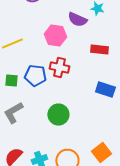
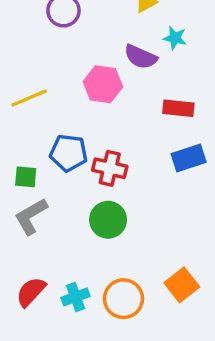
red cross: (59, 68) -> (110, 168), moved
green square: (11, 80) -> (26, 177), moved
blue rectangle: (105, 90) -> (189, 158), moved, turned -36

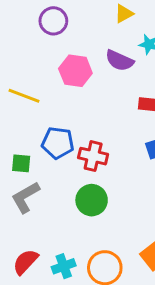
pink hexagon: (103, 84) -> (75, 71), moved
yellow line: (29, 98) -> (24, 96), turned 44

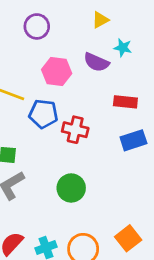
blue pentagon: (58, 143) -> (43, 114), moved
red cross: (93, 156) -> (75, 130), moved

